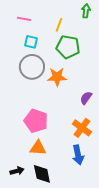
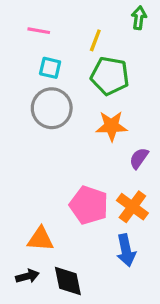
orange star: (57, 77) -> (111, 126), moved
pink pentagon: (36, 121) -> (89, 205), moved
orange triangle: (38, 148) -> (40, 239), moved

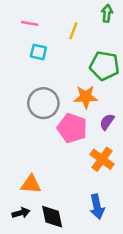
green pentagon: (110, 76) -> (104, 66), moved
gray circle: (52, 108) -> (43, 103), moved
pink pentagon: (89, 205) -> (72, 128), moved
blue arrow: (126, 250) -> (97, 207), moved

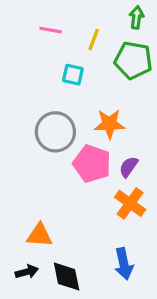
pink line: (30, 23) -> (51, 30), moved
cyan square: (38, 52) -> (73, 75), moved
green pentagon: (104, 66) -> (133, 60), moved
purple semicircle: (107, 122) -> (129, 167), moved

